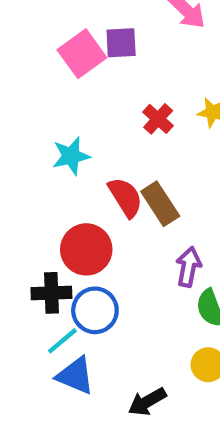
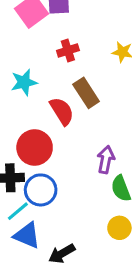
red cross: (158, 119) -> (68, 51), moved, turned 30
brown rectangle: (160, 204) -> (86, 93), moved
black arrow: (147, 402) -> (62, 254), moved

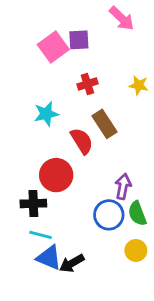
blue circle: (41, 190) -> (109, 215), moved
cyan line: (18, 211) -> (40, 235), turned 55
black arrow: (62, 254) -> (72, 263), moved

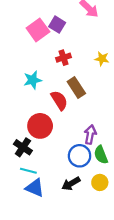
purple square: (79, 40) -> (57, 25), turned 35
black cross: (33, 204) -> (23, 147), turned 36
black arrow: (72, 263) -> (71, 184), moved

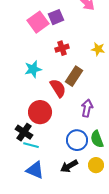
purple square: (57, 25) -> (56, 17), turned 35
brown rectangle: (76, 88) -> (74, 76), turned 66
purple arrow: (90, 134) -> (87, 108), moved
cyan line: (28, 171) -> (31, 145), moved

